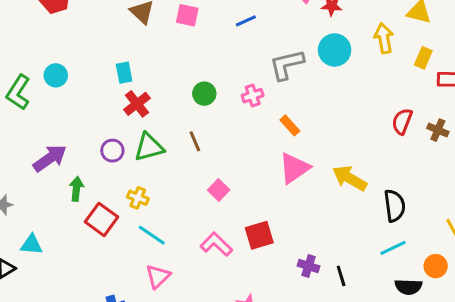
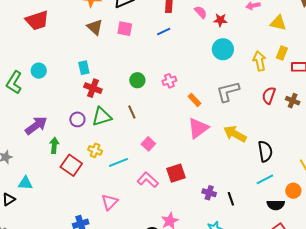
yellow arrow: (384, 38) -> (259, 61), moved
gray L-shape: (287, 65) -> (228, 92), moved
red cross: (137, 104) -> (93, 88), turned -30
cyan line: (152, 235) -> (118, 162), moved, turned -54

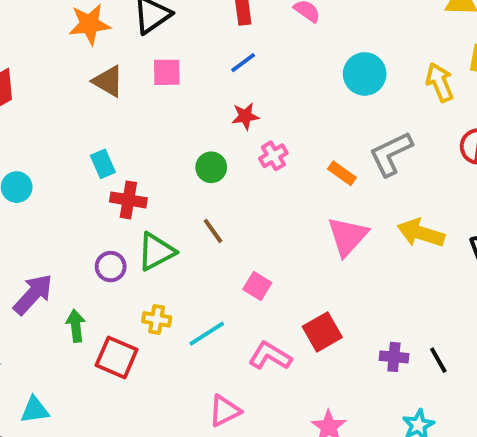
red star: (220, 20) -> (245, 116), moved
orange rectangle: (195, 100) -> (342, 173), moved
pink triangle: (110, 202) -> (225, 411), moved, turned 30

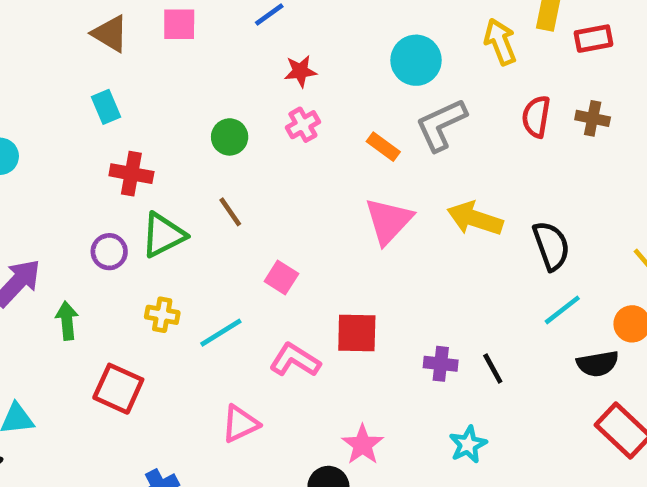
cyan circle: (365, 74) -> (416, 60), moved
red star: (245, 116) -> (300, 71), moved
cyan rectangle: (103, 164) -> (106, 107), moved
red square: (322, 332) -> (357, 333), turned 30
red square: (117, 357) -> (118, 389), moved

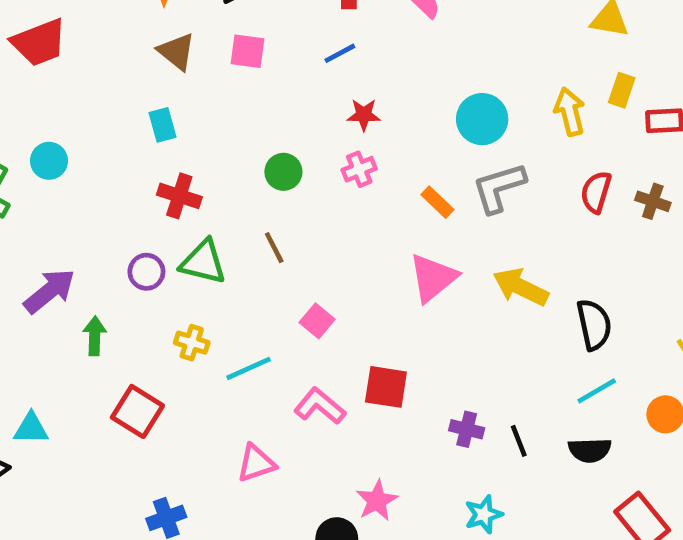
green triangle: (163, 235) -> (203, 262), turned 33
black semicircle: (598, 364) -> (590, 450), moved

